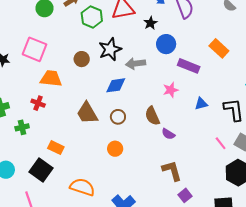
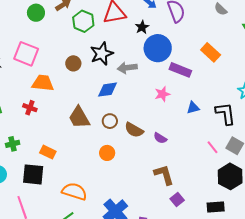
blue circle: (166, 44) -> (158, 48), size x1.4
brown semicircle: (152, 116) -> (134, 130), moved, turned -36
green cross: (22, 127) -> (13, 144), moved
black square: (41, 170) -> (33, 174), turned -30

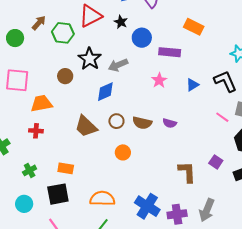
blue circle: (158, 48) -> (142, 38), size x0.7
brown L-shape: (164, 175) -> (187, 172), moved, turned 30
purple square: (177, 199) -> (216, 162), moved

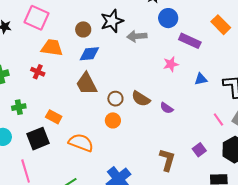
blue diamond: (105, 92) -> (89, 54), moved
brown circle: (116, 121) -> (115, 99), moved
purple square: (216, 162) -> (199, 150), moved
black square: (58, 194) -> (38, 139), turned -30
orange semicircle: (102, 199) -> (81, 143), moved

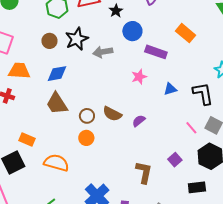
brown circle: (83, 29) -> (49, 41), moved
purple semicircle: (167, 108) -> (139, 121), turned 112

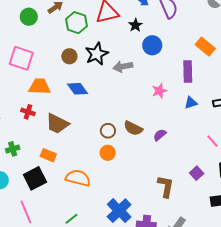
purple rectangle: (156, 52) -> (188, 72), moved, turned 70
blue diamond: (57, 74) -> (77, 89), turned 65
brown trapezoid: (57, 104) -> (57, 124), moved, turned -30

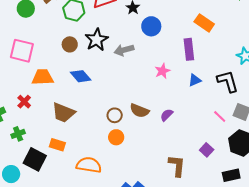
red cross: (28, 112) -> (24, 102), moved, turned 32
green cross: (13, 149) -> (18, 134), moved
black square: (35, 178) -> (35, 159), moved, turned -30

